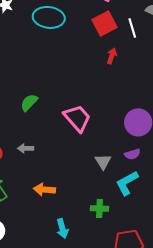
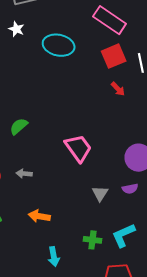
red arrow: (112, 56) -> (118, 89), turned 112
green semicircle: (29, 103) -> (19, 126), moved
cyan L-shape: (127, 183) -> (123, 235), moved

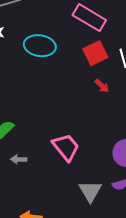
gray arrow: (24, 174) -> (19, 159), moved
gray triangle: (100, 193) -> (90, 191), size x1.4

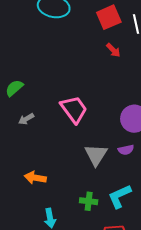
gray arrow: (19, 159) -> (26, 119), turned -35

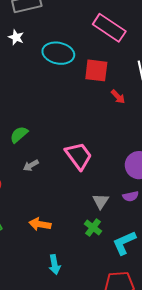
red square: (109, 17) -> (96, 70), moved, turned 30
gray triangle: (96, 155) -> (101, 201), size x0.7
green cross: (89, 201) -> (93, 227), moved, turned 30

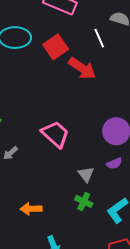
red square: (96, 70) -> (56, 47), turned -30
red arrow: (118, 97) -> (82, 68), size x1.8

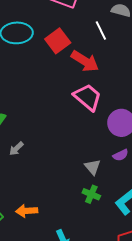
pink trapezoid: (55, 134) -> (88, 97), moved
orange arrow: (31, 209) -> (27, 211), moved

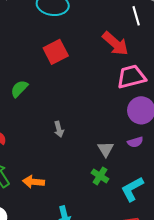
red square: (58, 41) -> (56, 52), moved
pink trapezoid: (88, 97) -> (131, 77), moved, turned -64
gray arrow: (16, 149) -> (59, 129), moved, turned -70

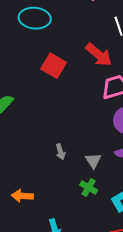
red square: (56, 52) -> (54, 66), moved, turned -30
gray arrow: (59, 129) -> (60, 152), moved

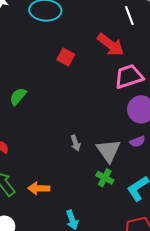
red square: (54, 66) -> (66, 57), size x0.7
gray triangle: (93, 161) -> (109, 151), size x1.5

